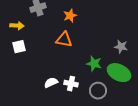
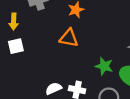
yellow arrow: (17, 26) -> (14, 21), turned 88

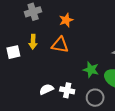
yellow arrow: (14, 21) -> (33, 42), moved

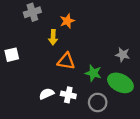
yellow arrow: (33, 42) -> (53, 37), moved
orange triangle: (60, 45) -> (66, 61), moved

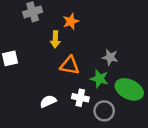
gray star: (123, 55) -> (110, 57), moved
white cross: (68, 95) -> (80, 98), moved

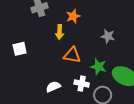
gray star: (110, 57) -> (108, 36), moved

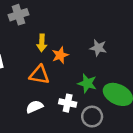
orange star: (73, 16) -> (60, 55), moved
orange triangle: (72, 55) -> (39, 75), moved

